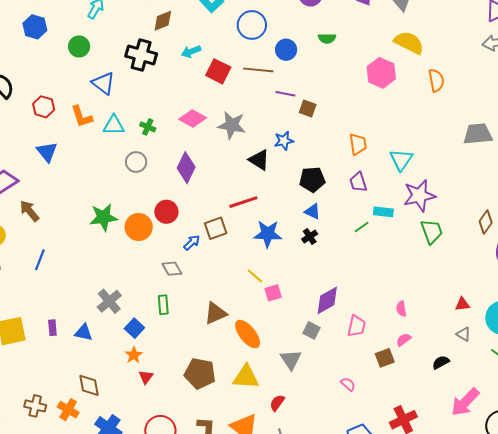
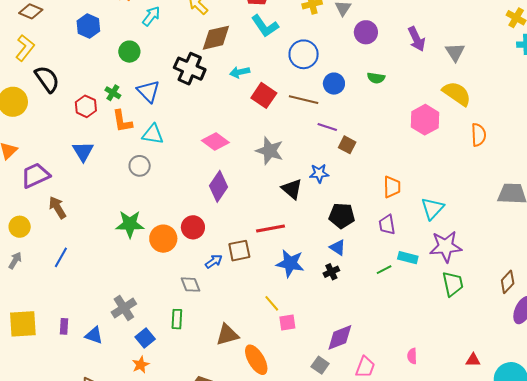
brown diamond: (163, 21) -> (216, 38), size x1.4
pink diamond: (193, 119) -> (215, 142), moved
green cross: (148, 127) -> (113, 93), moved
gray circle: (136, 162) -> (140, 166), moved

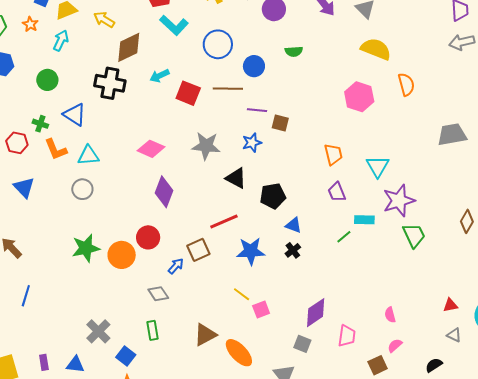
pink hexagon: (425, 120) -> (359, 97), moved
blue star: (319, 173) -> (252, 143), moved
black pentagon: (342, 216) -> (273, 196), moved

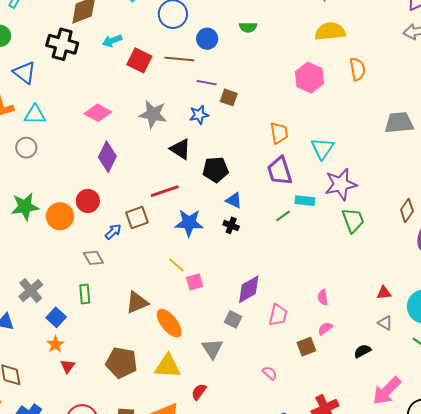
yellow semicircle: (376, 49) -> (330, 31), turned -32
purple trapezoid: (337, 192) -> (280, 171), size x1.4
black cross: (293, 250) -> (231, 225), turned -35

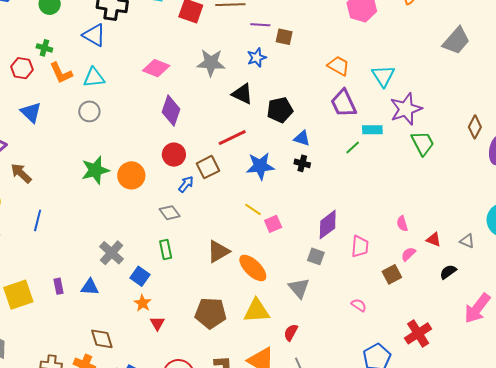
blue triangle: (24, 73) -> (94, 35), moved
gray trapezoid: (399, 123) -> (456, 41), turned 144
orange trapezoid: (279, 133) -> (338, 66), turned -45
red circle: (88, 201) -> (174, 155), moved
red triangle: (384, 293) -> (434, 240), moved, turned 35

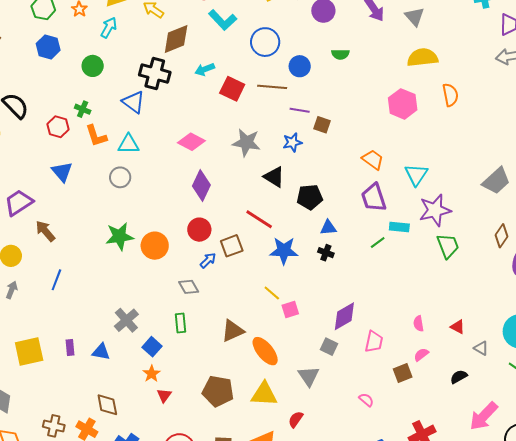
gray trapezoid: (456, 41) -> (496, 181), moved
red line: (232, 138) -> (259, 219), turned 52
blue triangle: (302, 138) -> (328, 228), turned -30
red triangle: (434, 240) -> (458, 327), moved

